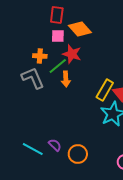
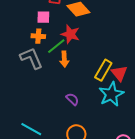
pink square: (58, 36) -> (43, 17), moved
purple semicircle: (55, 145) -> (72, 99), moved

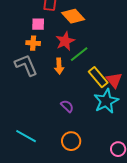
red star: (70, 34) -> (65, 41), turned 30
green line: (56, 46) -> (79, 54), moved
yellow rectangle: (103, 70) -> (98, 77), turned -70

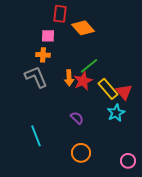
red star: (65, 41) -> (83, 81), moved
cyan star: (106, 101) -> (116, 113), size x0.7
cyan line: (26, 136) -> (36, 136), moved, turned 40

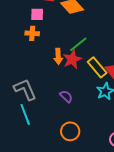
gray L-shape: (36, 77) -> (25, 89), moved

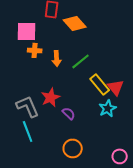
pink square: (37, 14) -> (27, 31), moved, size x1.5
orange arrow: (58, 56) -> (57, 58), moved
red star: (72, 59) -> (51, 97), moved

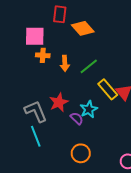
cyan star: (108, 108) -> (89, 109), moved

